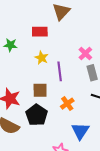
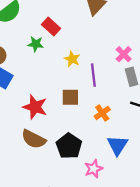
red rectangle: (40, 32) -> (51, 26), moved, turned 42
black pentagon: (37, 115) -> (69, 146), moved

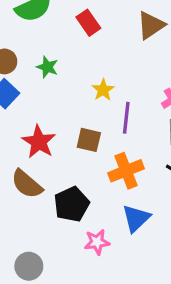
red rectangle: (51, 26) -> (88, 23), moved
green star: (36, 44) -> (47, 67), moved
orange cross: (102, 113) -> (126, 171), size x1.5

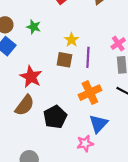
brown square: (89, 140) -> (64, 60), moved
brown semicircle: (27, 184) -> (25, 105), turned -90
pink star: (97, 242) -> (85, 143), moved

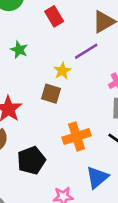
purple line: (88, 57) -> (86, 51), moved, turned 48
blue triangle: (99, 124) -> (97, 177), moved

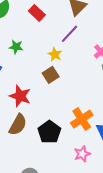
brown square: (51, 94) -> (51, 75), turned -35
orange cross: (77, 137) -> (82, 119), moved

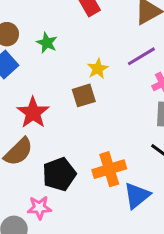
purple line: (70, 34) -> (141, 56), moved
pink star: (82, 154) -> (39, 208), moved

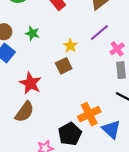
black pentagon: (59, 174) -> (70, 134), moved
blue triangle: (137, 196) -> (111, 129), turned -30

